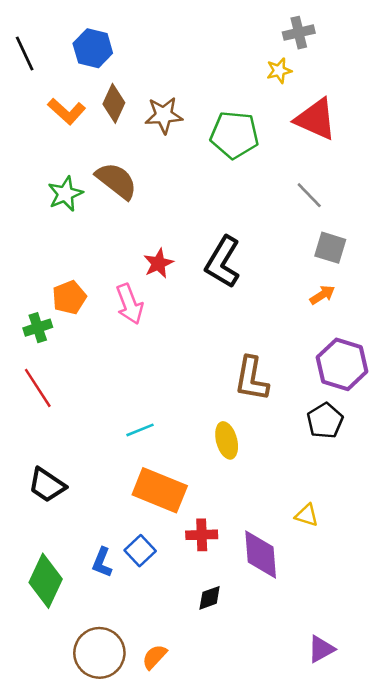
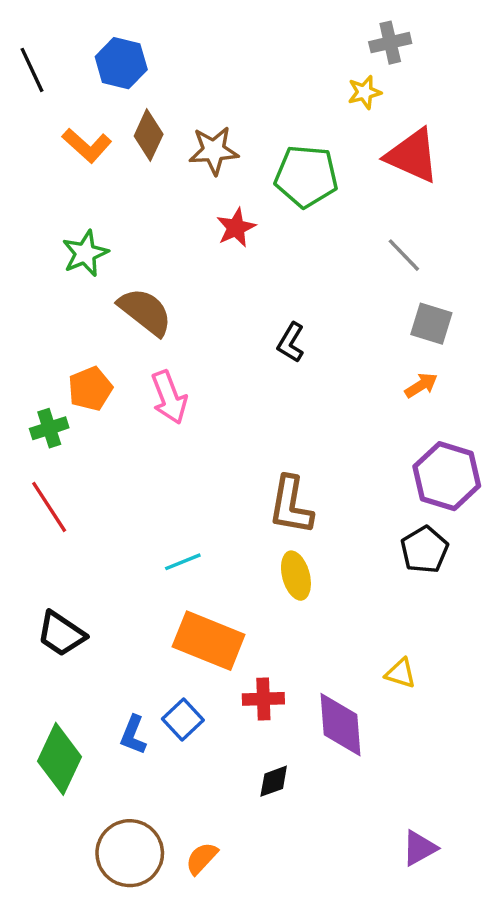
brown semicircle: (116, 181) -> (145, 312), moved
black L-shape: (223, 262) -> (291, 342), size x0.6
red star: (158, 263) -> (236, 228), moved
brown L-shape: (252, 379) -> (291, 505), moved

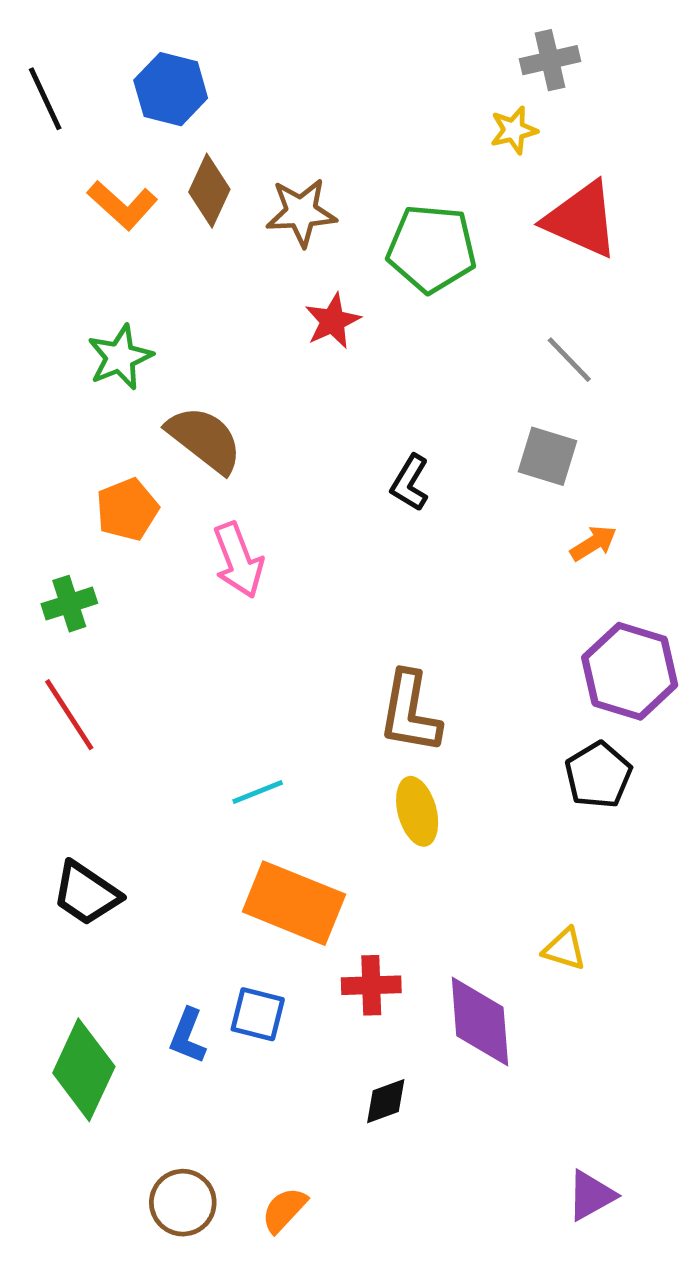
gray square: (431, 324) -> (548, 456), moved
orange pentagon: (90, 389) -> (127, 509), moved
blue square: (183, 720) -> (258, 1014), turned -33
brown circle: (130, 853) -> (183, 1203), size x0.7

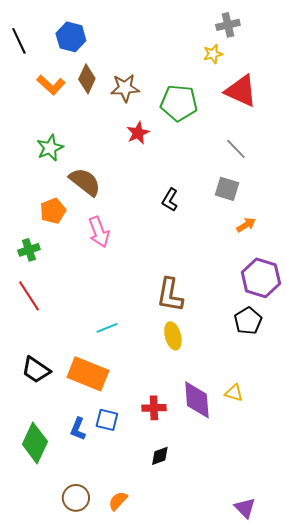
orange rectangle: (294, 903) -> (88, 374), moved
purple diamond: (480, 1021) -> (197, 400), moved
purple triangle: (591, 1195) -> (245, 508), moved, turned -45

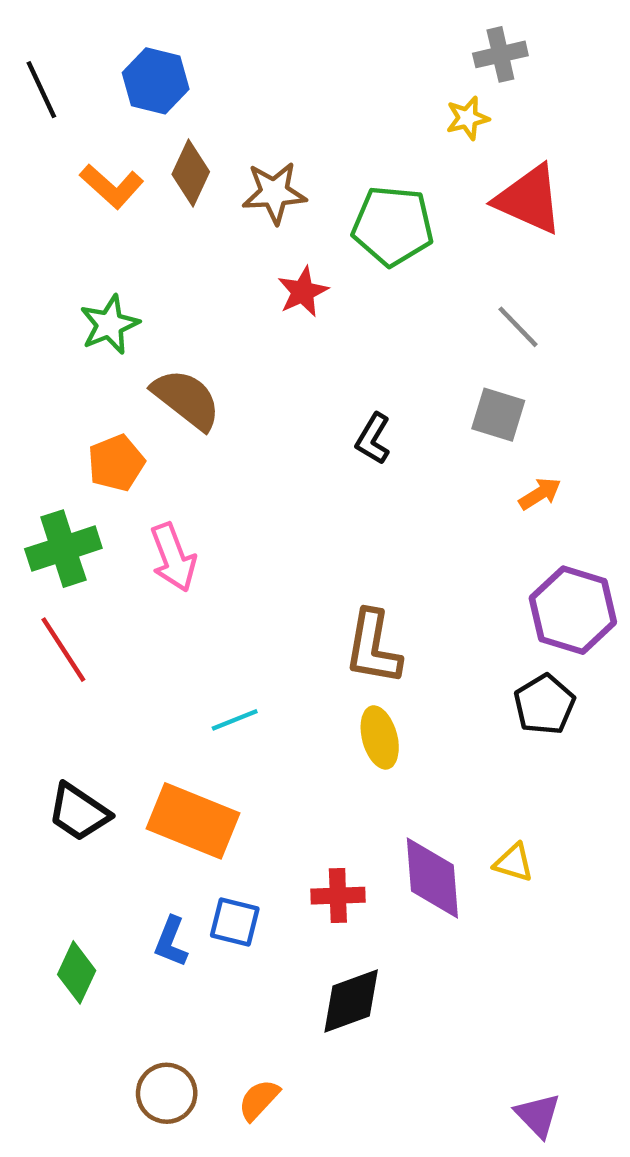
pink arrow: (99, 232) -> (173, 557), moved
green cross: (29, 250) -> (63, 549), size x1.5
green diamond: (35, 443) -> (77, 972), size x0.7
black diamond: (160, 456) -> (351, 1001), size x1.6

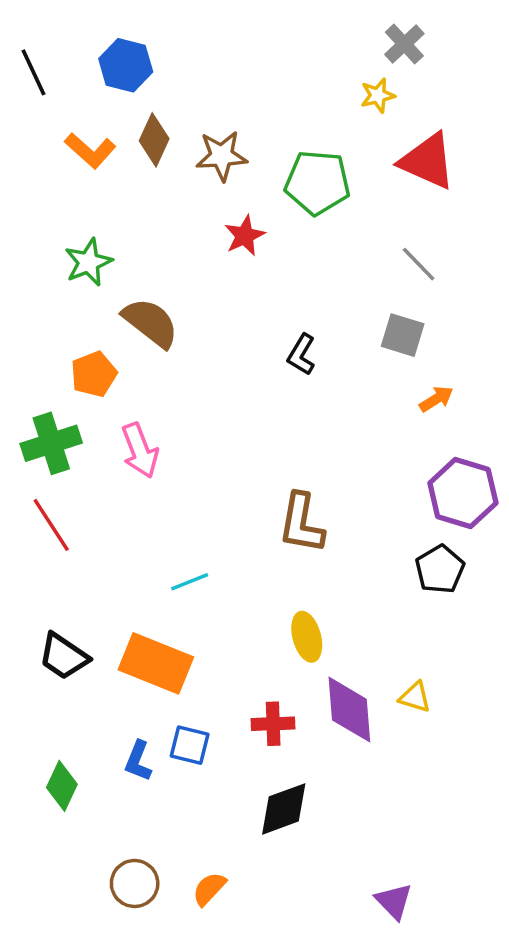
gray cross: (500, 54) -> (404, 44), turned -30
yellow ellipse: (380, 737) -> (307, 637), moved
purple triangle: (538, 1115) -> (394, 901), moved

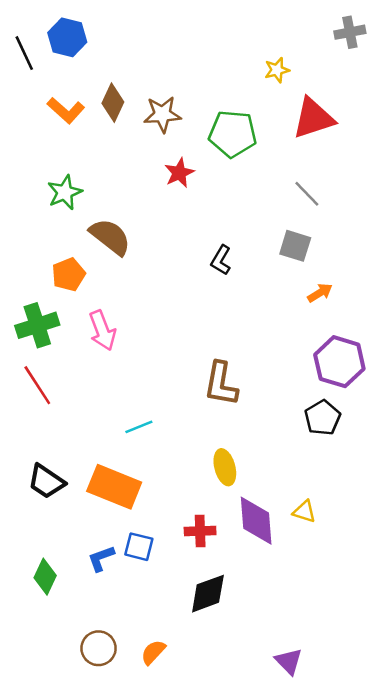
gray cross: (404, 44) -> (350, 32), moved, turned 32
blue hexagon: (126, 65) -> (67, 37), moved
red triangle: (427, 161) -> (313, 118), turned -42
blue L-shape: (138, 761) -> (101, 558), turned 48

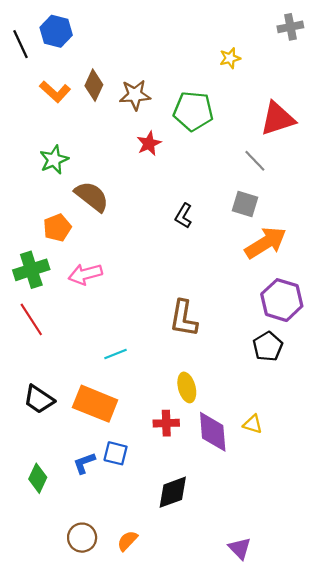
red triangle: (313, 118) -> (277, 119), moved
orange arrow: (320, 293) -> (266, 243), size x2.0
pink arrow: (102, 330) -> (85, 274), turned 96
red cross: (200, 531) -> (166, 423), moved

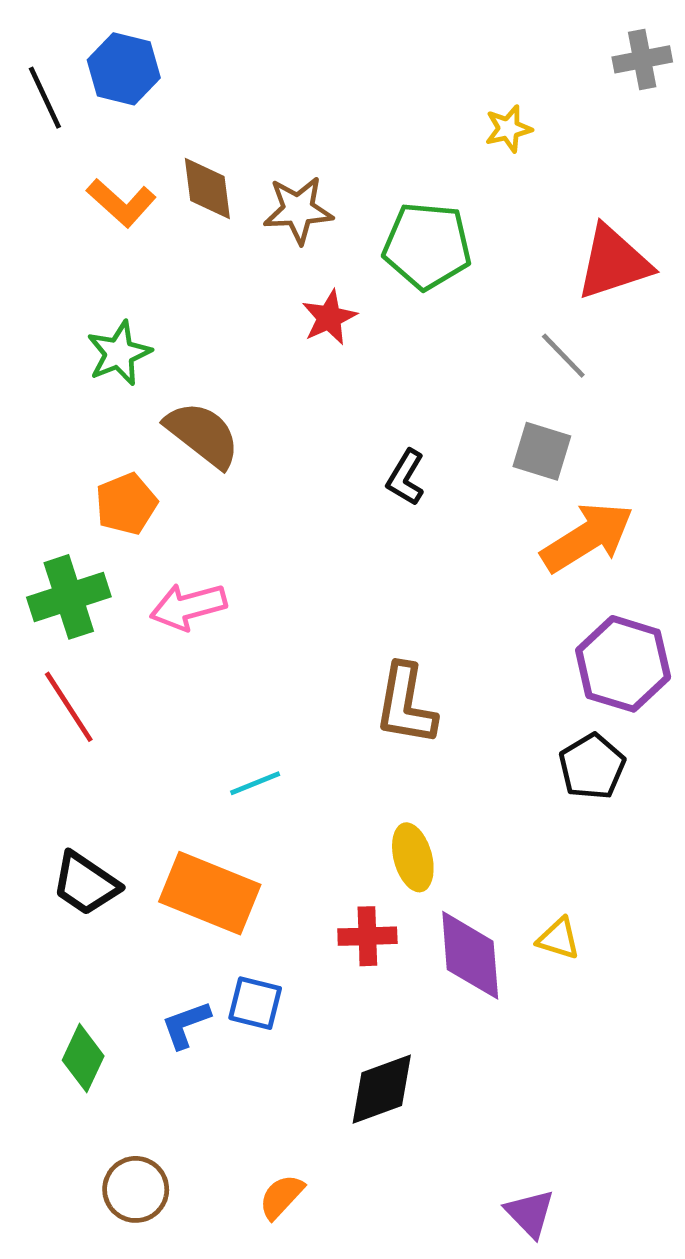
brown diamond: (94, 85) -> (207, 188), turned -32
brown circle: (82, 538) -> (136, 1189), moved

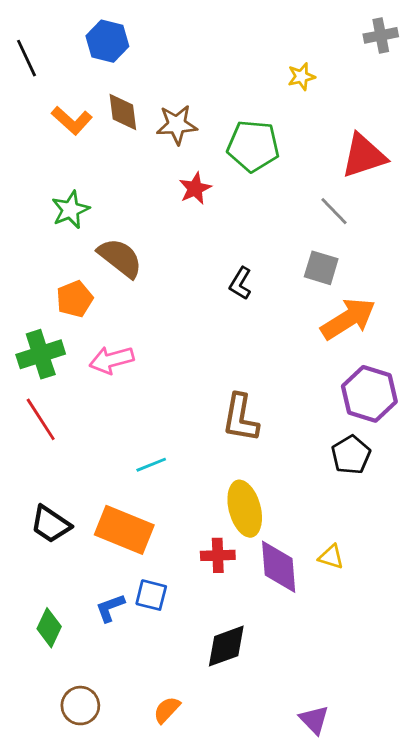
blue hexagon: (124, 69) -> (107, 41), moved
yellow ellipse: (413, 857) -> (245, 509), size x1.4

